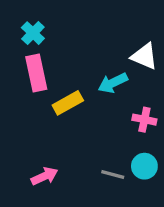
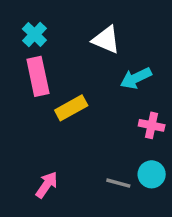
white triangle: (144, 56) -> (106, 40), moved
cyan arrow: (113, 83) -> (136, 78), moved
pink arrow: (45, 176) -> (47, 185), turned -30

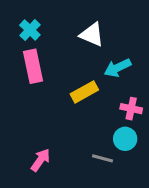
yellow rectangle: (71, 108) -> (84, 92), moved
cyan circle: (152, 174) -> (125, 139), moved

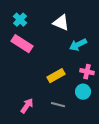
pink rectangle: (33, 66) -> (22, 44), turned -45
yellow rectangle: (84, 92) -> (56, 76), moved
gray line: (102, 158) -> (58, 105), moved

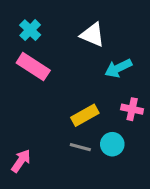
cyan circle: (83, 92) -> (112, 144), moved
gray line: (58, 105) -> (80, 147), moved
pink arrow: (27, 106) -> (21, 161), moved

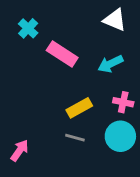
white triangle: (92, 35) -> (115, 20), moved
pink rectangle: (33, 67) -> (62, 54), moved
cyan circle: (112, 144) -> (120, 136), moved, size x1.4

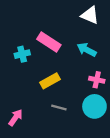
cyan cross: (28, 28) -> (22, 54), moved, turned 32
cyan arrow: (110, 64) -> (87, 50), turned 54
yellow rectangle: (79, 108) -> (50, 81), moved

